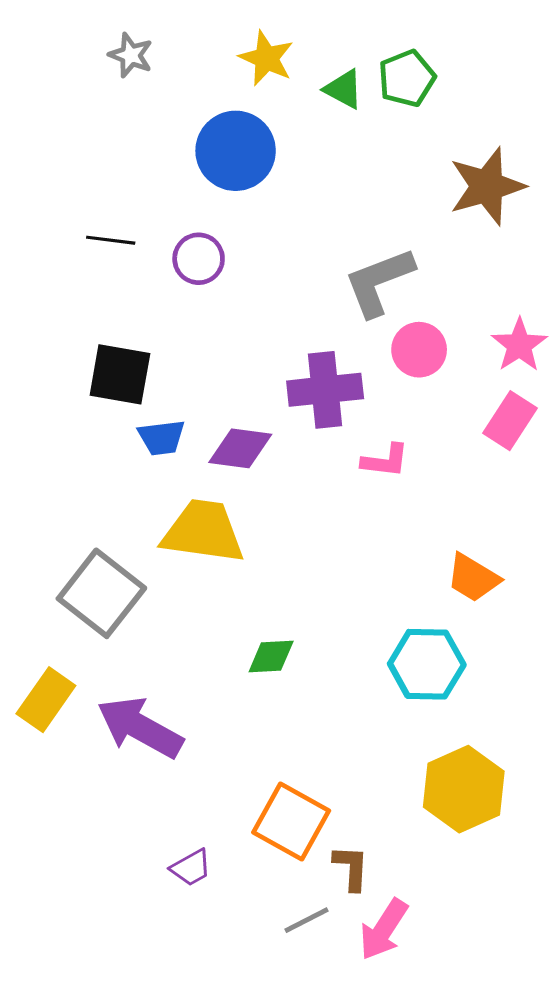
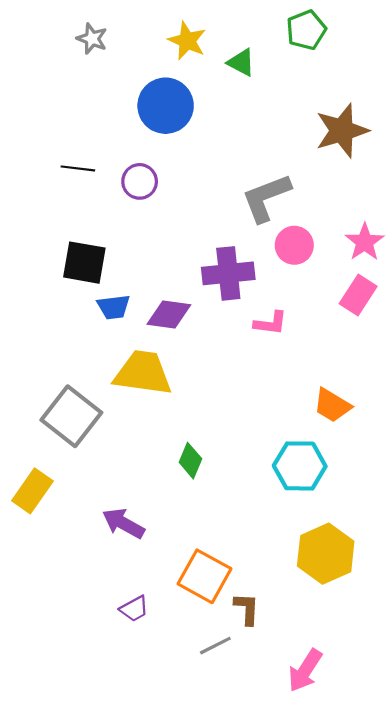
green pentagon: (407, 78) -> (306, 30), moved
green diamond: (271, 657) -> (190, 461), turned -64
purple arrow: (140, 727) -> (123, 523), moved, size x0.7
pink arrow: (384, 929) -> (305, 670), moved

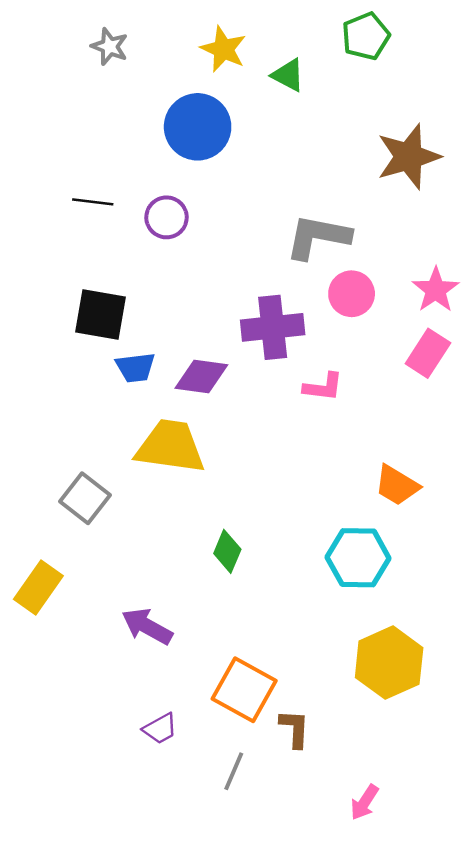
gray L-shape: (266, 198) -> (318, 237), turned 32
gray square: (71, 416) -> (85, 498), size x0.7
gray line: (215, 646) -> (234, 771), moved, turned -40
pink arrow: (305, 670) -> (364, 802), size x0.7

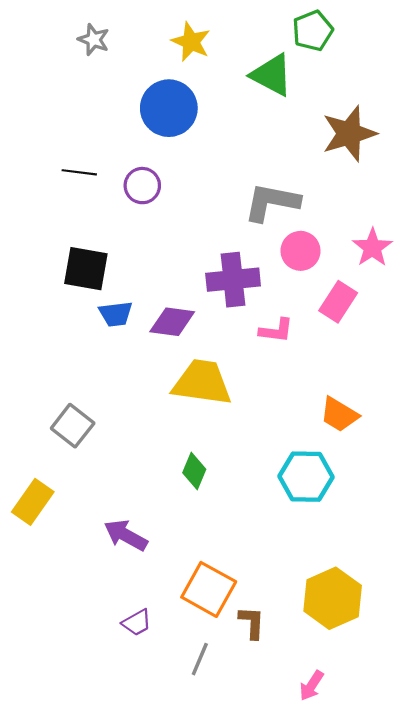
green triangle: (288, 75) -> (272, 75), moved, size x1.5
pink rectangle: (428, 353) -> (338, 302), moved
yellow trapezoid: (170, 446) -> (202, 383), moved
yellow hexagon: (389, 663) -> (333, 598), moved

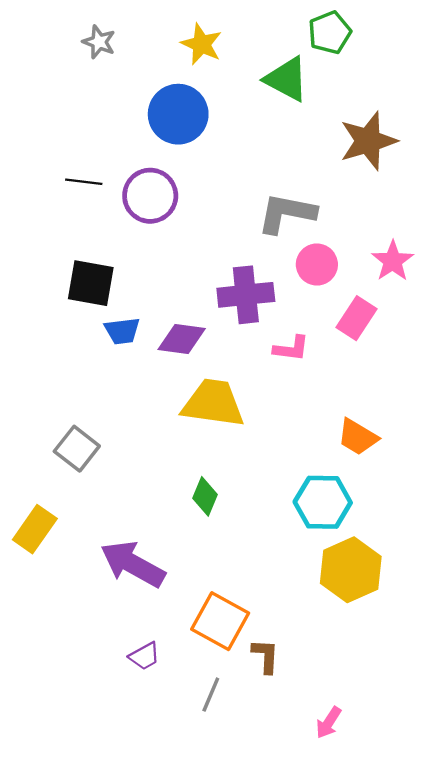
purple circle: (142, 186) -> (150, 196), size x1.4
purple arrow: (126, 535) -> (133, 564), size x1.4
yellow hexagon: (333, 598) -> (351, 570), moved

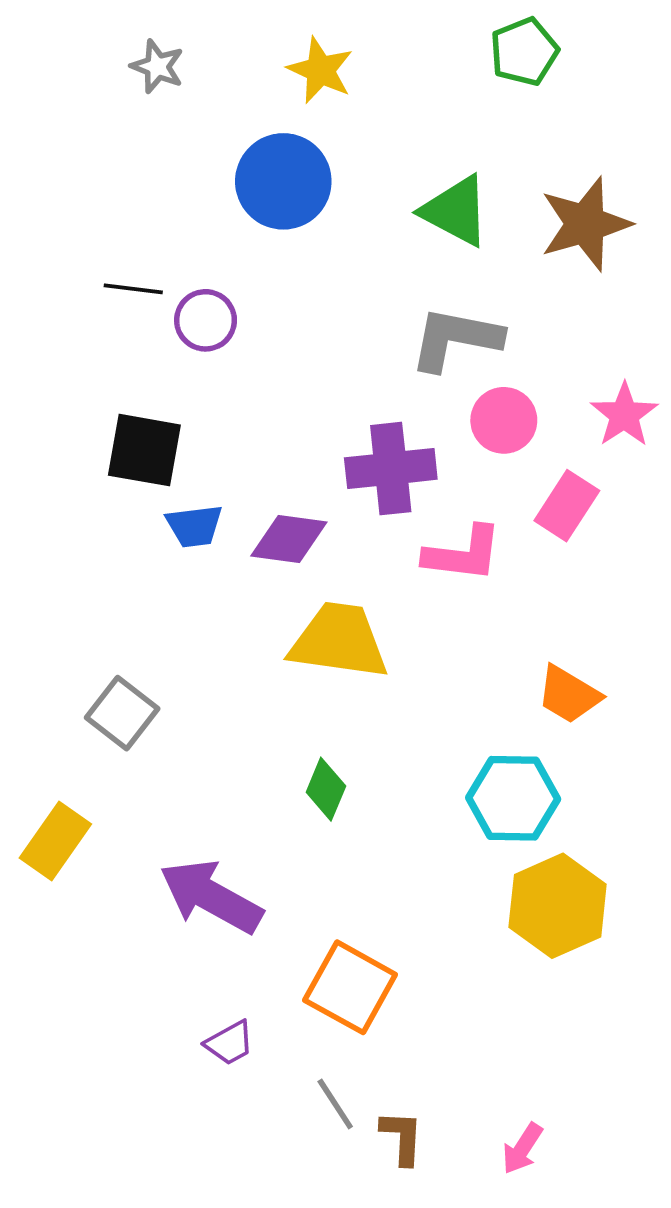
green triangle: (287, 79) -> (456, 211), moved
purple circle: (150, 196) -> (206, 320), moved, size x0.7
pink L-shape: (291, 348) -> (463, 554), size x1.4
brown L-shape: (266, 656) -> (402, 1137), moved
gray line: (211, 695) -> (335, 1104), turned -56

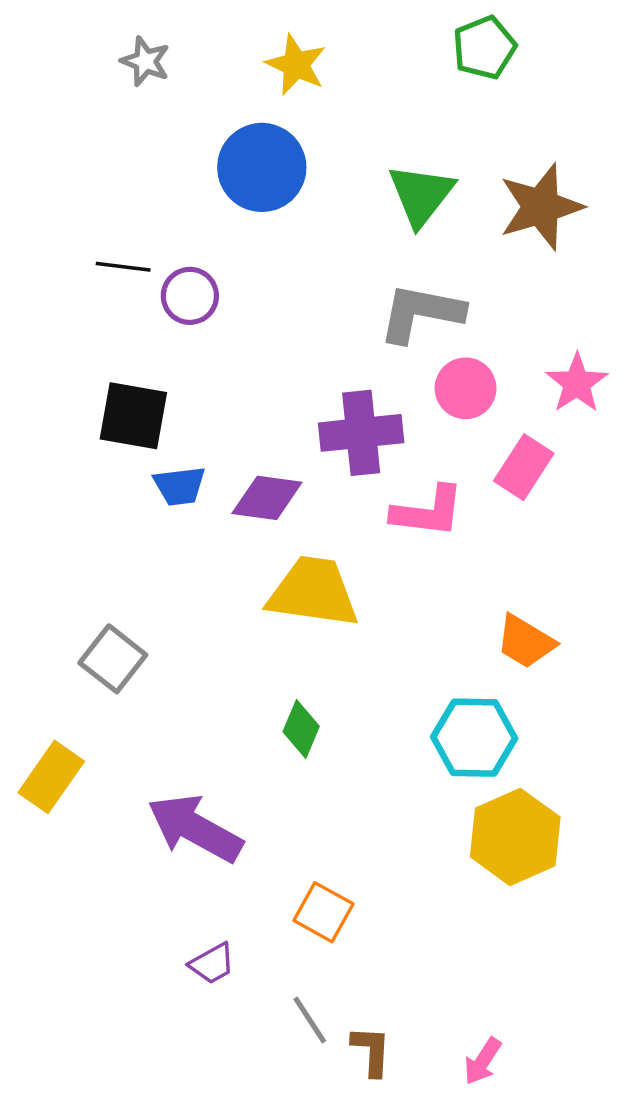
green triangle: (456, 211) -> (421, 195), turned 40
orange square: (350, 987) -> (323, 912), size x0.7

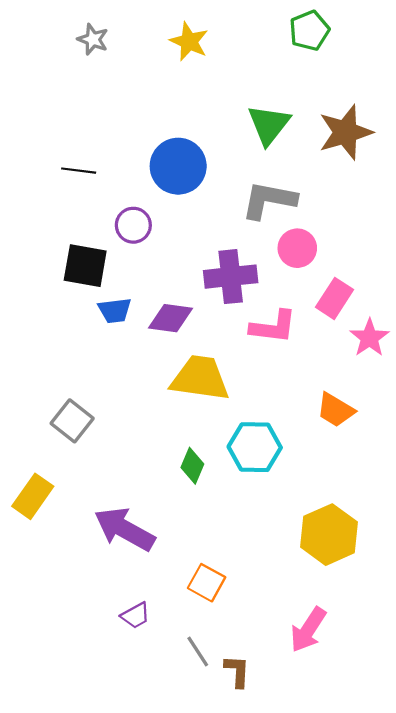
blue circle: (262, 167) -> (178, 166), moved
purple circle: (190, 296) -> (133, 225), moved
pink star: (577, 383) -> (369, 338), moved
cyan hexagon: (474, 738) -> (255, 447), moved
pink arrow: (483, 1061) -> (308, 630), moved, size x1.5

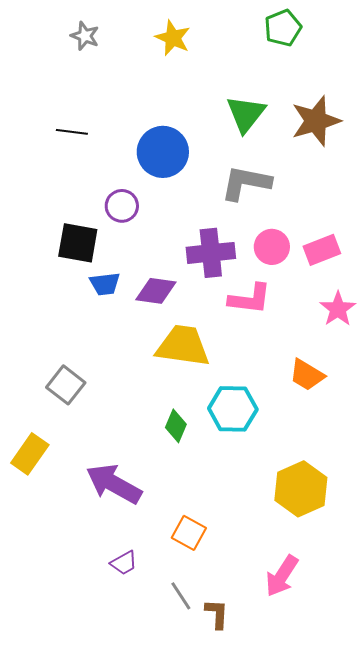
black line: (79, 171) -> (72, 132), moved
pink circle: (297, 248) -> (272, 247), moved
pink rectangle: (334, 298) -> (322, 250), moved, turned 36

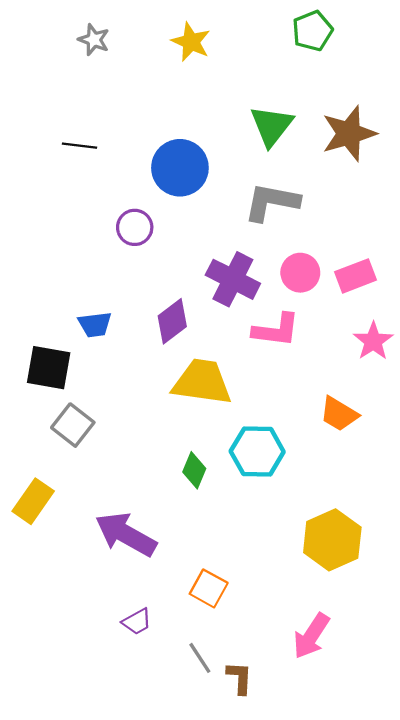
black square: (78, 243) -> (49, 368), moved
purple cross: (211, 253) -> (233, 279), turned 33
blue trapezoid: (105, 284) -> (95, 325), moved
purple diamond: (156, 291) -> (172, 321), turned -45

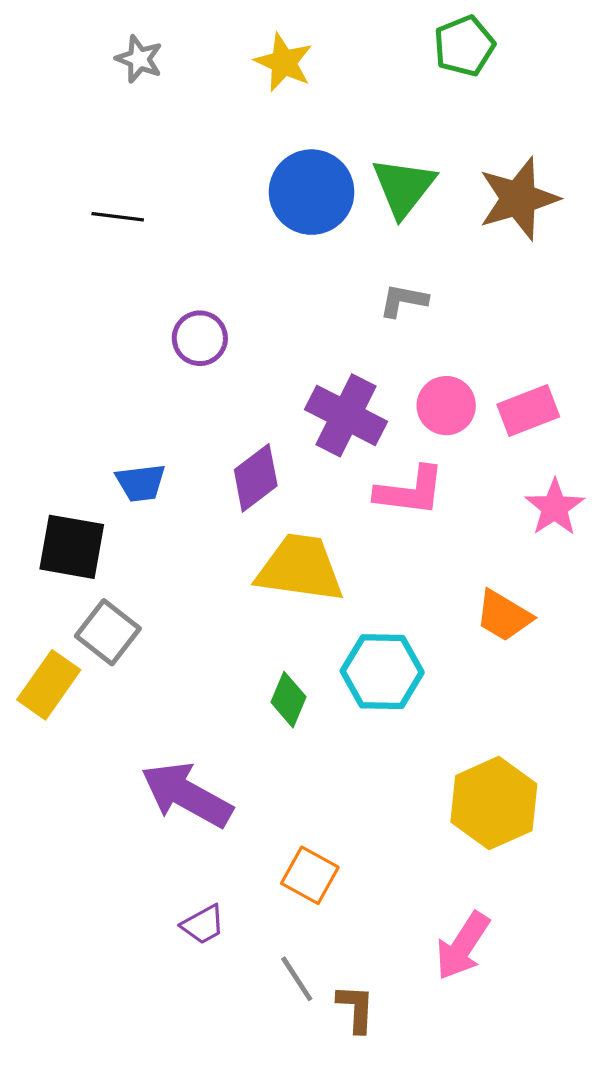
blue circle: (180, 168) -> (312, 192), moved
gray L-shape: (272, 202) -> (403, 300), size x0.6
yellow rectangle: (33, 501) -> (49, 685), moved

